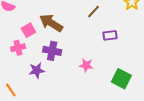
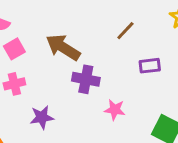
pink square: (28, 30) -> (14, 49), moved
purple cross: (52, 51) -> (86, 79), moved

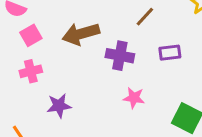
brown arrow: (63, 47) -> (81, 34), turned -48
purple cross: (86, 79) -> (120, 56), moved

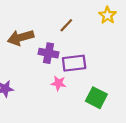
purple rectangle: (170, 53) -> (74, 63), moved, size x1.5

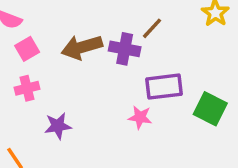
purple cross: (48, 53) -> (125, 49), moved
green square: (96, 98) -> (210, 109), moved

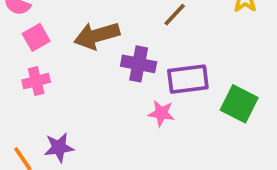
purple cross: (125, 49) -> (139, 64), moved
purple star: (58, 126) -> (59, 147), moved

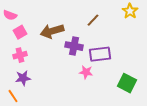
green square: (239, 104) -> (127, 83), moved
purple star: (59, 147) -> (23, 78), moved

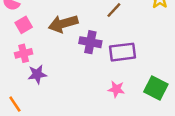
pink star: (86, 72) -> (116, 89), moved
purple star: (23, 78) -> (37, 74), moved

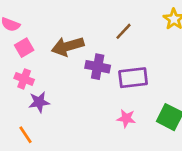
pink cross: (24, 53) -> (24, 79), turned 35
orange line: (15, 104) -> (25, 135), moved

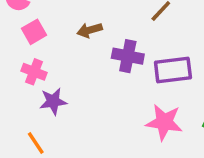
brown arrow: (68, 46) -> (90, 30), size x0.6
pink star: (126, 118) -> (164, 122), size x1.5

